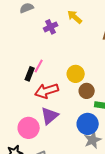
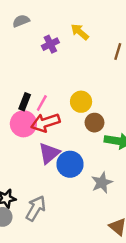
pink line: (39, 66) -> (42, 103), moved
blue circle: (88, 124) -> (70, 164), moved
pink circle: (29, 128) -> (23, 124), moved

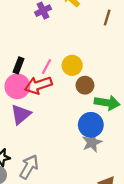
pink line: (42, 103) -> (47, 67), moved
purple triangle: (49, 153) -> (21, 114), moved
blue circle: (70, 164) -> (91, 125), moved

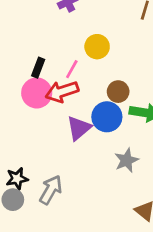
yellow circle: (72, 65) -> (97, 47), moved
purple triangle: (21, 114) -> (79, 128), moved
blue circle: (91, 125) -> (107, 117), moved

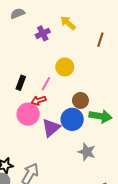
red arrow: (62, 92) -> (39, 100), size x0.6
pink circle: (37, 93) -> (28, 114), moved
gray star: (127, 160) -> (87, 152), turned -30

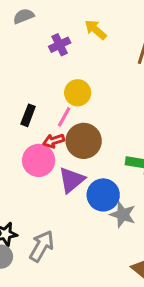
yellow circle: (65, 67) -> (78, 93), moved
brown circle: (80, 100) -> (84, 141), moved, size x1.5
blue circle: (72, 119) -> (103, 195), moved

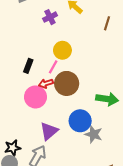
purple triangle: (72, 180) -> (49, 131), moved

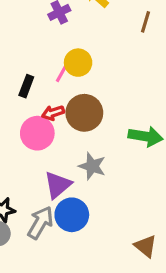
pink line: (53, 67) -> (62, 72), moved
blue circle: (80, 121) -> (72, 215), moved
gray star: (94, 134) -> (92, 166), moved

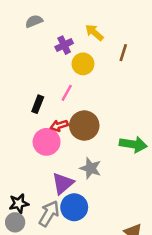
brown line: (146, 22) -> (123, 53), moved
yellow circle: (78, 63) -> (83, 64), moved

